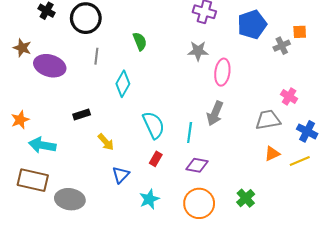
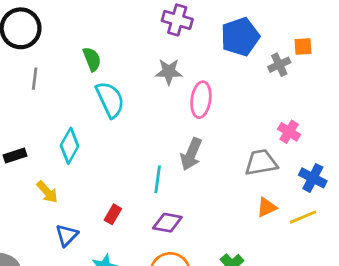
cyan diamond: (123, 84) -> (70, 146), moved
cyan semicircle: (154, 125) -> (110, 100), moved

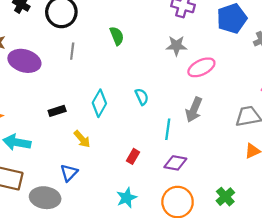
cyan semicircle: (110, 100) -> (142, 97), moved, size x0.6
pink ellipse: (201, 100) -> (201, 67), turned 56
blue triangle: (67, 235) -> (69, 173), moved

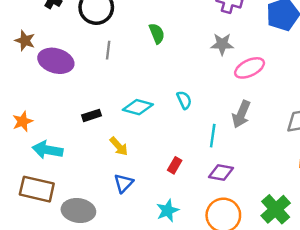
cyan diamond: (99, 103) -> (138, 107), turned 76
blue triangle: (69, 173) -> (124, 183), moved
green cross: (225, 197) -> (276, 209), size x1.4

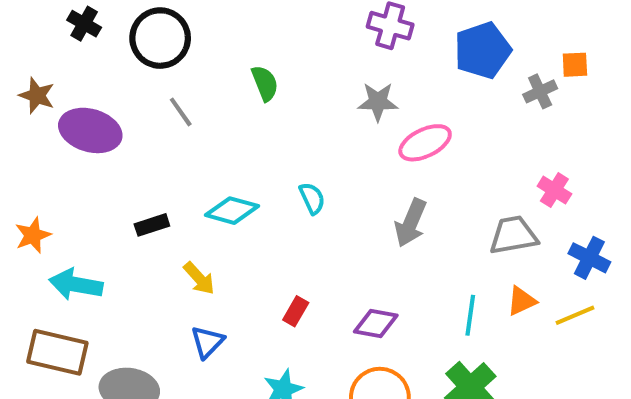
gray line: (108, 50) -> (181, 112), turned -42
cyan line: (213, 136) -> (470, 315), moved

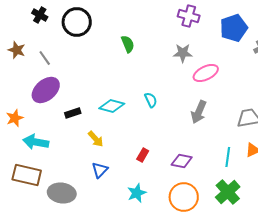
gray line: (181, 112) -> (45, 58), moved
purple ellipse: (90, 130) -> (46, 90), moved, turned -56

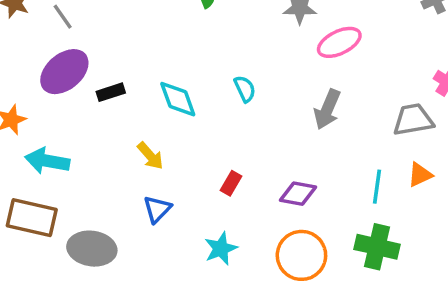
cyan diamond: (112, 106) -> (178, 99), turned 55
black rectangle: (73, 113) -> (111, 92), moved
green cross: (228, 192) -> (377, 247), turned -35

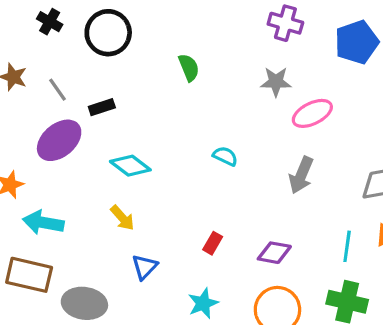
cyan semicircle: (245, 89) -> (225, 156), turned -40
black rectangle: (111, 92) -> (102, 107), moved
cyan diamond: (178, 99) -> (130, 166), moved, turned -33
yellow arrow: (150, 156) -> (122, 218), moved

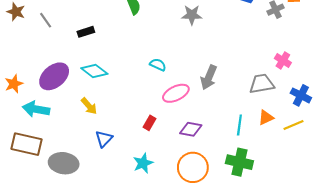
black rectangle: (102, 107) -> (86, 32), moved
pink ellipse: (312, 113) -> (176, 93), moved
purple ellipse: (59, 140) -> (54, 76), moved

